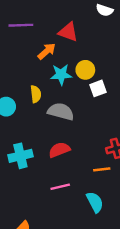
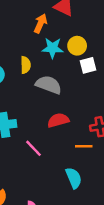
orange arrow: (47, 51) -> (40, 23), turned -30
red semicircle: (59, 150) -> (58, 120), moved
pink line: (60, 187) -> (33, 148), moved, turned 54

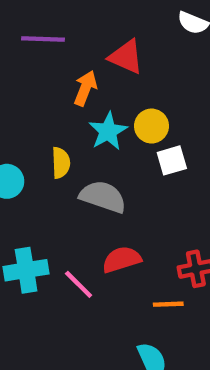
cyan star: (53, 48) -> (108, 131), turned -30
pink line: (33, 148) -> (79, 284), moved

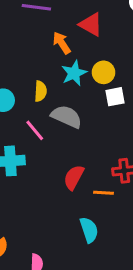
orange arrow: (85, 88) -> (62, 43), turned -60
red semicircle: (122, 259) -> (74, 177), moved, turned -50
pink line: (79, 284) -> (35, 130), moved

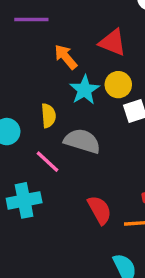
red triangle: (91, 24) -> (113, 42), moved
red semicircle: (74, 177) -> (100, 210), turned 130

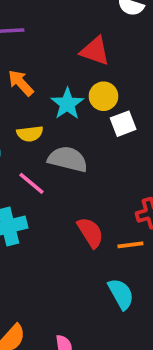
orange arrow: (66, 57) -> (21, 83), moved
yellow semicircle: (48, 116) -> (30, 134), turned 90

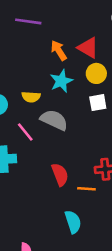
orange arrow: (21, 83) -> (59, 50), moved
yellow circle: (104, 96) -> (96, 73), moved

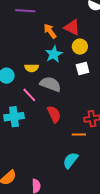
red semicircle: (60, 175) -> (54, 114), moved
cyan semicircle: (73, 222) -> (70, 160), turned -120

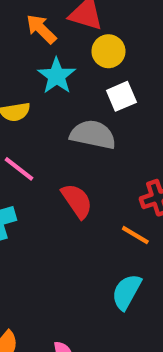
gray semicircle: (50, 84) -> (93, 135), moved
orange line: (79, 135) -> (135, 235), turned 40

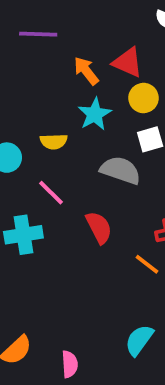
cyan semicircle: (127, 292) -> (139, 340), moved

